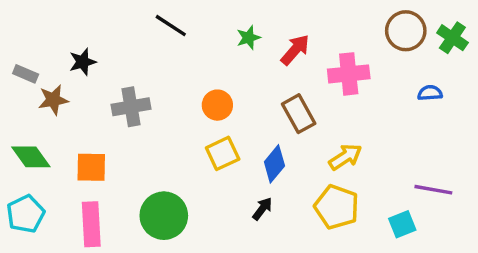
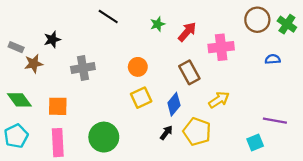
yellow pentagon: (337, 207) -> (197, 132), moved

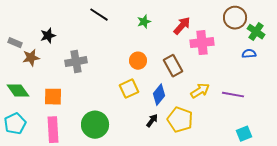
green cross: (287, 24) -> (256, 32), moved
red arrow: (187, 32) -> (182, 26), moved
orange circle: (138, 67) -> (138, 61), moved
purple line: (275, 121) -> (233, 95), moved
cyan square: (255, 143) -> (244, 134), moved

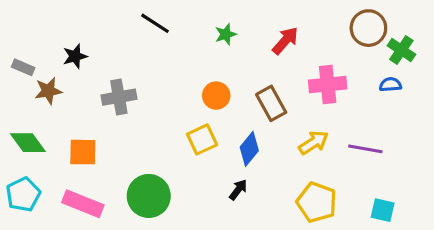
pink cross: (202, 43) -> (328, 85), moved
yellow pentagon: (180, 120) -> (317, 202), moved
pink rectangle: (53, 130) -> (83, 204), turned -65
cyan square: (244, 134) -> (383, 210), turned 35

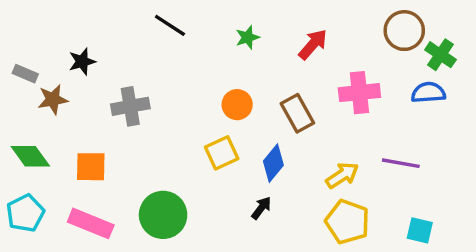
blue semicircle: (390, 85) -> (428, 93), size x1.4
yellow arrow: (314, 143) -> (342, 175), moved

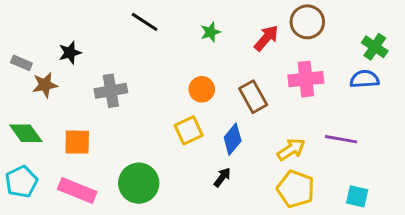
brown circle: (404, 31) -> (307, 22), moved

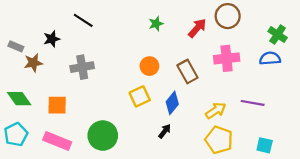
black line: (145, 22) -> (83, 20), moved

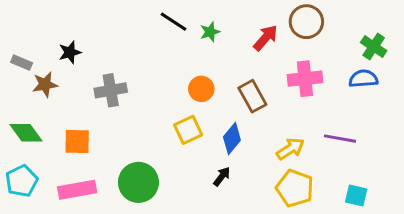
black line: (83, 20) -> (174, 22), moved
pink rectangle: (57, 141) -> (77, 190), turned -32

